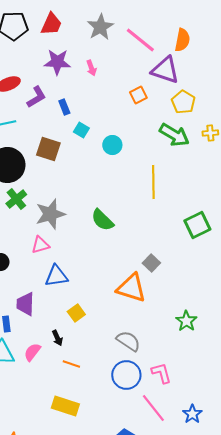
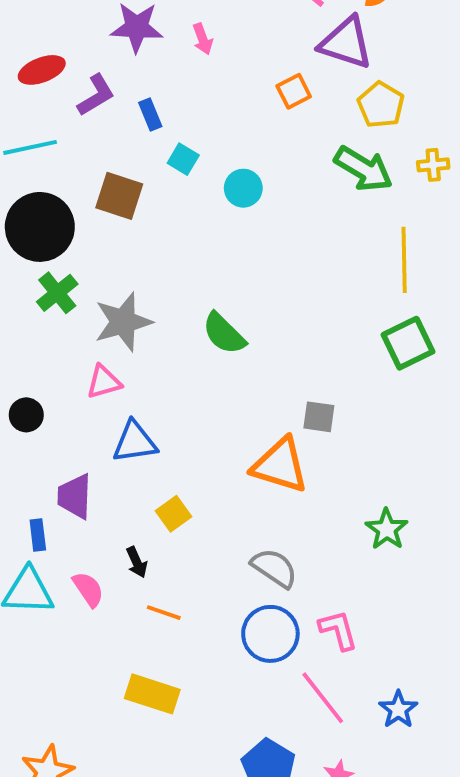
yellow line: (153, 182) -> (404, 260), moved
gray square: (151, 263) -> (319, 417), turned -36
pink semicircle: (32, 352) -> (88, 589), turned 108

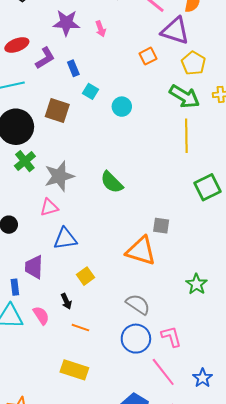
yellow line: (404, 260) -> (186, 136), moved

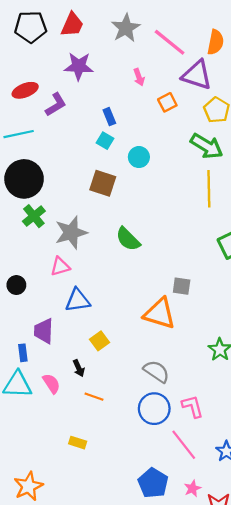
pink arrow: (101, 29) -> (139, 77), moved
blue rectangle: (73, 68) -> (109, 117), moved
brown square: (57, 111) -> (103, 183), moved
yellow rectangle: (74, 370) -> (78, 443), moved, size x0.6

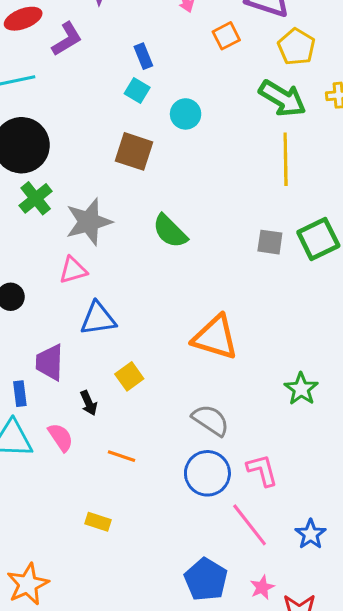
gray square: (182, 286) -> (270, 242), moved
black arrow: (79, 368) -> (89, 403), moved

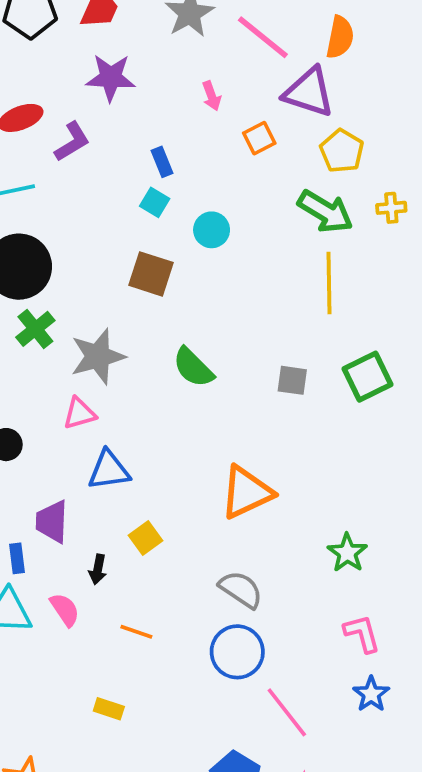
gray square: (270, 242) -> (292, 380), moved
orange triangle: (215, 337) -> (246, 492), turned -42
black arrow: (89, 403) -> (98, 569), turned 35
pink L-shape: (262, 470) -> (362, 634), moved
blue star: (311, 534) -> (371, 694), moved

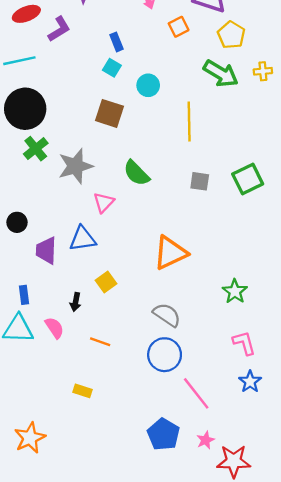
yellow line: (329, 283) -> (189, 122), moved
pink triangle: (79, 413) -> (104, 202), moved, turned -30
purple trapezoid: (52, 522) -> (46, 250), moved

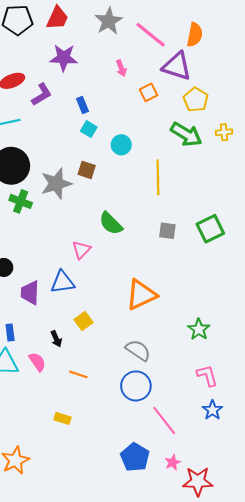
blue rectangle: (117, 42) -> (82, 105), moved
brown square: (110, 113) -> (87, 170), size x0.7
green cross: (36, 149) -> (21, 201), turned -30
gray star: (76, 166) -> (56, 184), moved
black arrow: (76, 302) -> (56, 339), turned -35

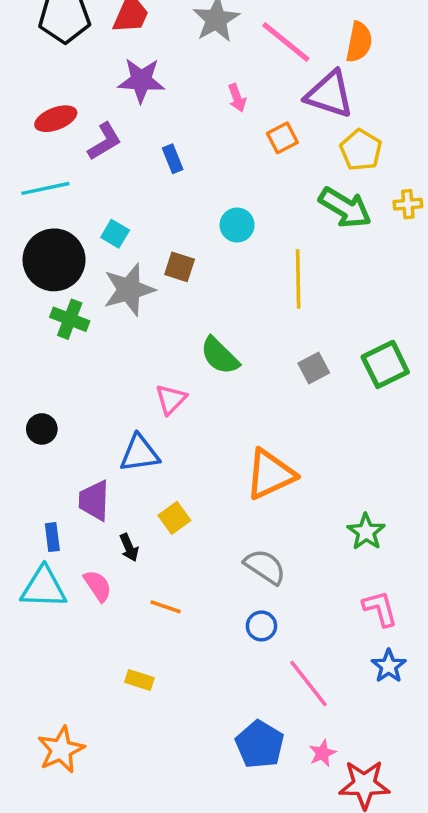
cyan square: (89, 129) -> (115, 234), moved
gray square: (167, 231) -> (314, 368), turned -36
purple trapezoid: (30, 293) -> (94, 500), moved
blue circle: (136, 386) -> (261, 626), size x0.6

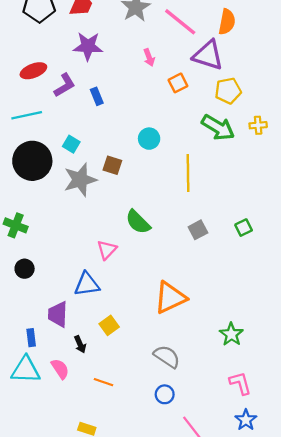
yellow pentagon: (361, 150) -> (228, 91), turned 30
blue rectangle: (173, 159) -> (97, 96), moved
green cross: (70, 319) -> (16, 225), moved
green square: (385, 364) -> (244, 228), size x0.6

